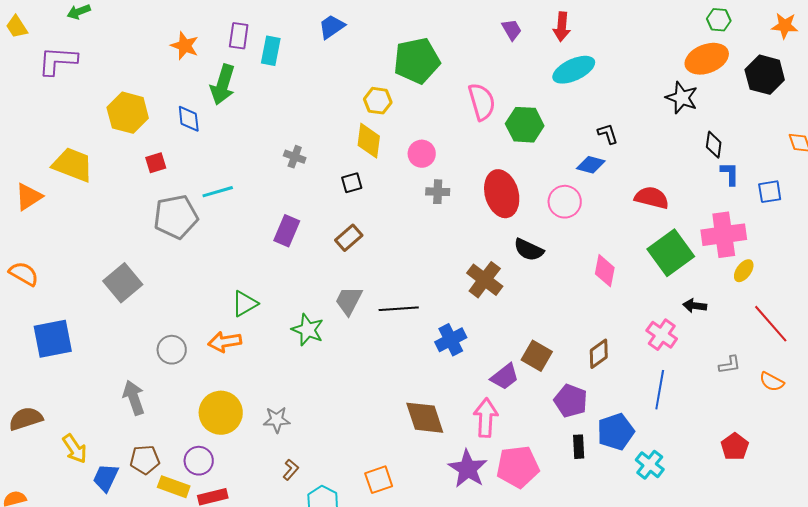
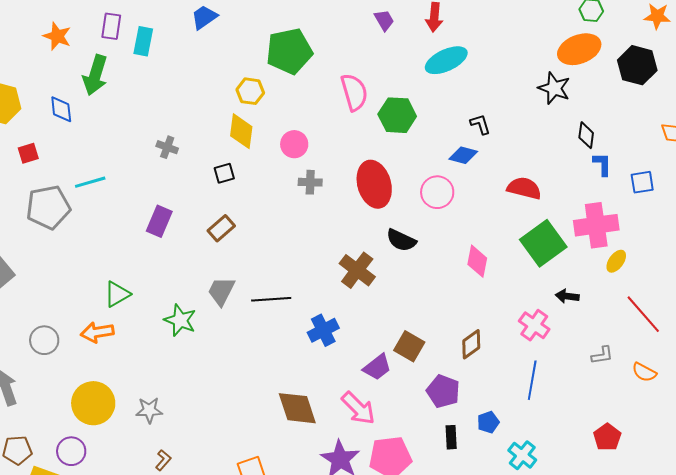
pink arrow: (486, 418) -> (358, 408), turned 132
blue pentagon: (616, 432) -> (488, 422), size x0.6

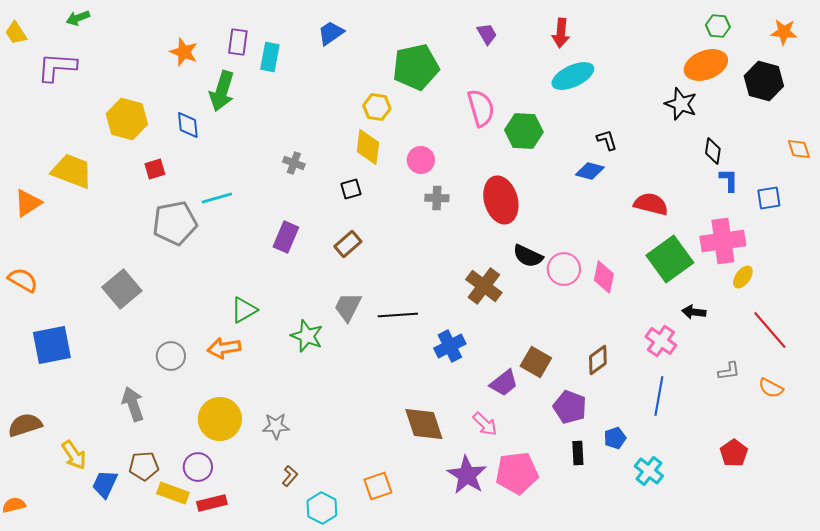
purple trapezoid: (384, 20) -> (487, 34), moved
pink circle: (437, 192) -> (564, 269), moved
pink arrow: (358, 408) -> (485, 424), size x0.7

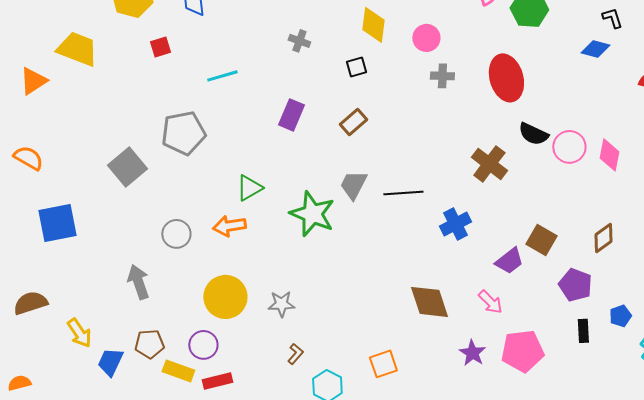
gray pentagon: (175, 223) -> (183, 133), moved
green star: (307, 336) -> (312, 214), size x1.4
purple star: (467, 475) -> (472, 353), size x0.7

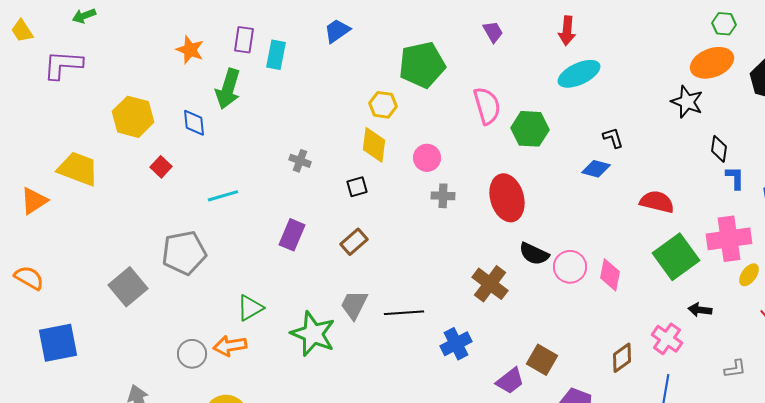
red square: (160, 47) -> (161, 167), turned -30
gray circle: (176, 234) -> (192, 354), moved
brown diamond: (603, 238) -> (622, 358), moved

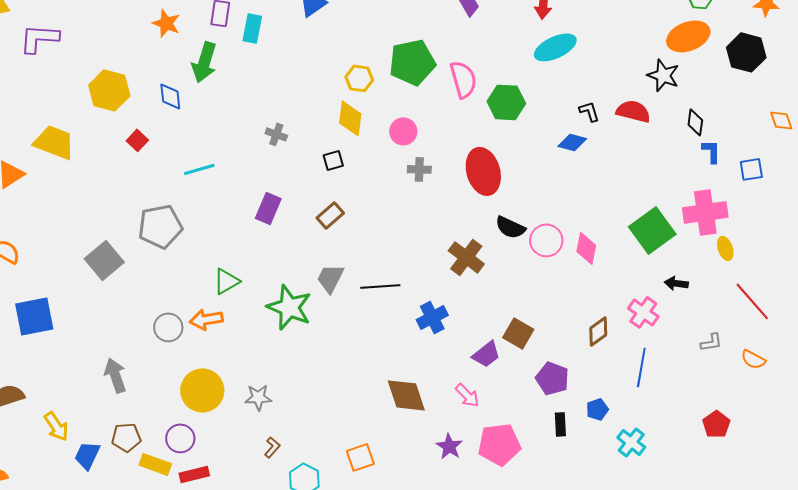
green pentagon: (422, 65) -> (412, 62), moved
red semicircle: (657, 202) -> (633, 111), moved
yellow ellipse: (749, 275) -> (725, 248), turned -55

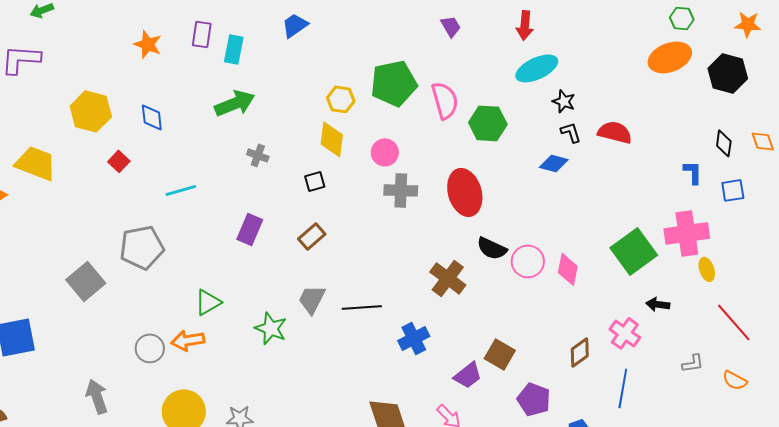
green arrow: (204, 62) -> (235, 103), moved, turned -129
black star: (663, 75) -> (564, 101), moved, size x0.7
black diamond: (695, 122) -> (724, 143), moved
gray cross: (419, 169) -> (401, 190), size x1.4
green star: (289, 307) -> (271, 328), size x0.7

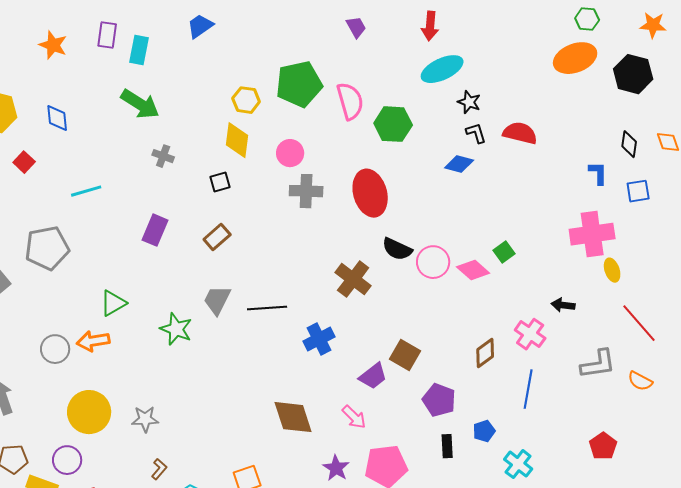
green arrow: (235, 103) -> (140, 104), turned 54
green square: (634, 251) -> (504, 252), moved, size x0.5
pink diamond: (568, 269) -> (473, 270), turned -60
gray L-shape: (693, 363) -> (598, 364), size x1.6

